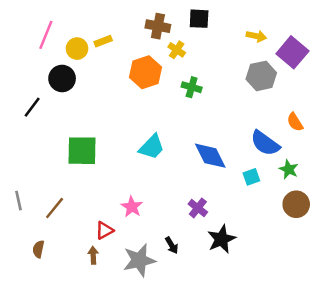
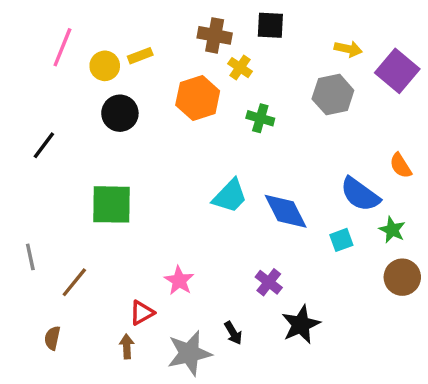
gray hexagon: (261, 76) -> (333, 95), moved
black circle: (62, 78) -> (120, 113), moved
cyan trapezoid: (152, 147) -> (230, 196), moved
gray line: (18, 201) -> (30, 257), moved

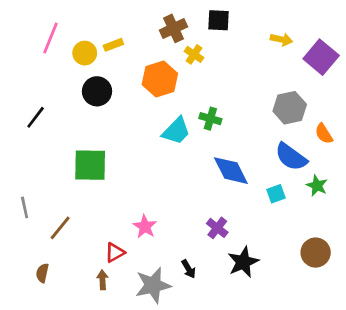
brown cross: (215, 35) -> (174, 28), turned -36
gray hexagon: (333, 95) -> (290, 108), moved
green cross: (260, 118) -> (210, 119), moved
cyan trapezoid: (230, 196) -> (176, 131), moved
brown circle: (402, 277) -> (316, 253), moved

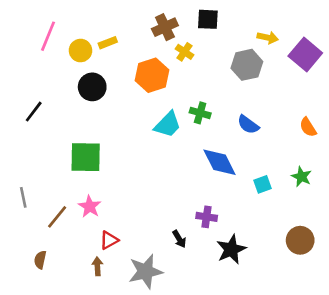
gray hexagon: (290, 108) -> (247, 65), moved
blue semicircle: (291, 157) -> (248, 125), moved, size x0.7
pink star: (145, 227) -> (90, 206), moved
purple cross: (217, 228) -> (207, 217), turned -30
black arrow: (189, 269) -> (179, 239), moved

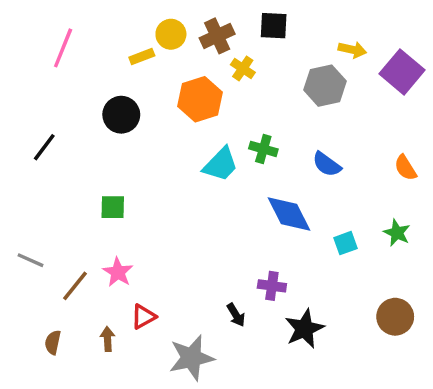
yellow circle: (81, 51) -> (171, 34), moved
green square: (86, 157) -> (113, 207), size x0.6
gray line: (23, 197) -> (31, 260), turned -54
brown arrow: (97, 266) -> (108, 339), moved

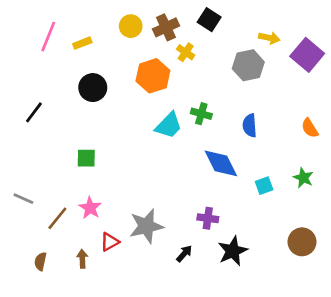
black square: (274, 26) -> (209, 20), turned 30
yellow rectangle: (142, 56) -> (82, 43), moved
blue semicircle: (327, 164) -> (250, 125), turned 50
black arrow: (236, 315) -> (184, 254), moved, turned -108
gray star: (191, 358) -> (146, 226), moved

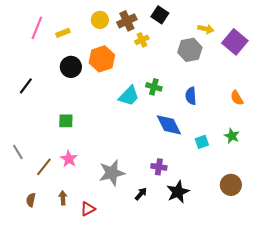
yellow cross: (186, 52) -> (142, 40), turned 32
orange hexagon: (153, 76) -> (102, 59), moved
gray line: (23, 199) -> (18, 152), turned 35
red triangle: (110, 242) -> (88, 209), moved

